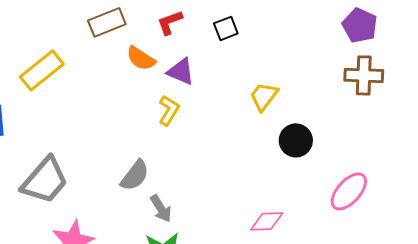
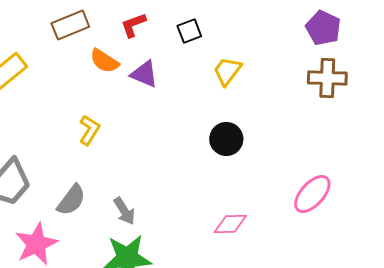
yellow trapezoid: (264, 96) -> (227, 71), moved
yellow L-shape: (169, 110) -> (89, 130), moved
black circle: (296, 140) -> (226, 139), moved
gray semicircle: (135, 175) -> (71, 200), moved

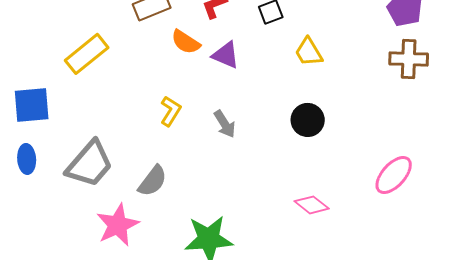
yellow trapezoid: (227, 71) -> (309, 52), turned -68
gray arrow: (124, 211) -> (225, 124), moved
pink diamond: (230, 224) -> (312, 205), turned 40

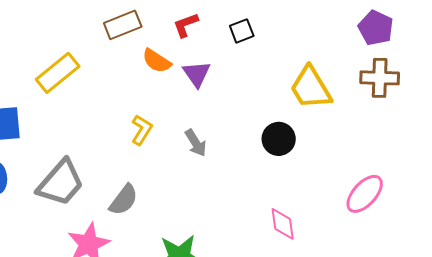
yellow trapezoid: (309, 52) -> (311, 88), moved, size x1.5
purple triangle: (226, 55) -> (197, 74), turned 32
pink diamond: (312, 205) -> (283, 224), turned 44

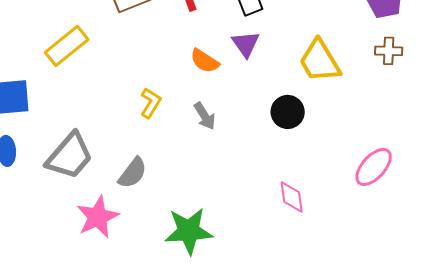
orange semicircle: (157, 61) -> (205, 61), moved
purple triangle: (197, 74) -> (246, 44), moved
brown cross: (380, 78) -> (389, 51), size x0.7

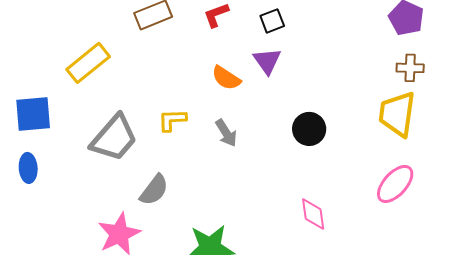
yellow trapezoid: (320, 61) -> (397, 114), moved, turned 39
yellow L-shape: (151, 103) -> (172, 120), turned -124
gray trapezoid: (70, 156) -> (114, 138), moved

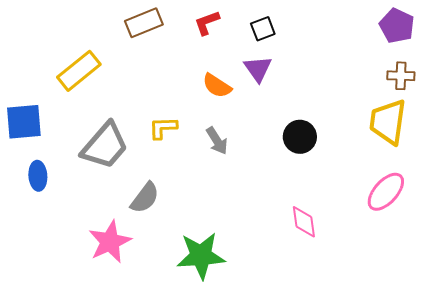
blue ellipse: (28, 168) -> (38, 176), moved

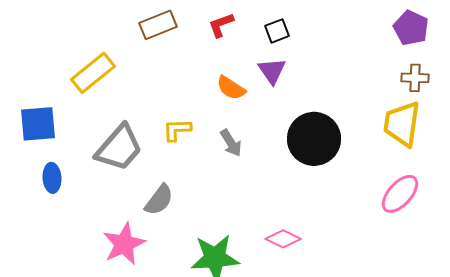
black circle: (300, 137) -> (314, 139), size x1.6
pink diamond: (304, 222) -> (283, 239), moved, turned -56

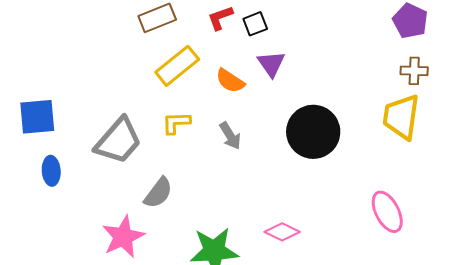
black square: (277, 31) -> (255, 24), moved
yellow rectangle: (93, 73) -> (177, 66), moved
pink ellipse: (400, 194) -> (387, 212), moved, turned -69

